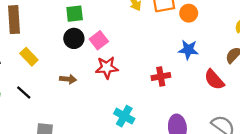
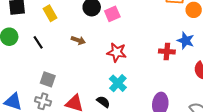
red star: (107, 68) -> (117, 52), moved
red cross: (161, 76) -> (167, 52), moved

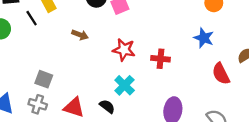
black line: (38, 42) -> (32, 18), moved
red cross: (167, 52) -> (160, 59), moved

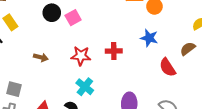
brown arrow: (80, 35) -> (41, 57), moved
red cross: (160, 59) -> (114, 51), moved

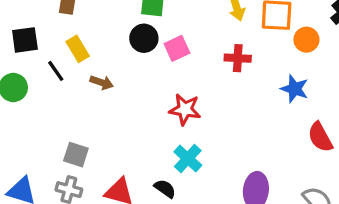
red cross: (114, 51) -> (238, 58), moved
brown arrow: (41, 57) -> (102, 82), moved

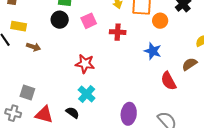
pink square: (177, 48) -> (89, 21), moved
yellow rectangle: (78, 49) -> (19, 26), turned -49
gray square: (76, 155) -> (27, 93), moved

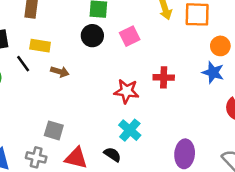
orange circle: (160, 21) -> (220, 46), moved
red cross: (118, 32) -> (164, 77), moved

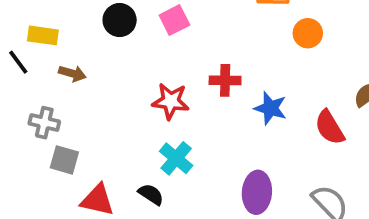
blue star: (213, 72) -> (270, 108), moved
gray cross: (36, 157) -> (44, 123), moved

